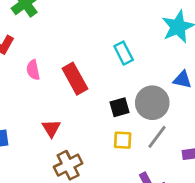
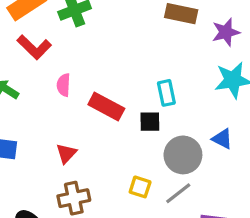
red rectangle: (75, 79) -> (106, 106), turned -48
black square: (120, 107) -> (150, 122), moved

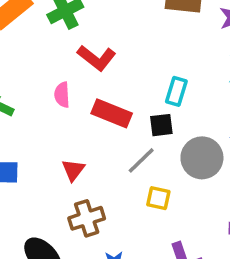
red L-shape: (34, 47) -> (97, 58), moved
cyan rectangle: (166, 93) -> (176, 91), turned 35
gray line: (178, 193) -> (141, 160), moved

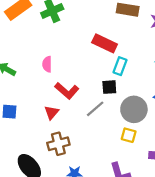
red L-shape: (97, 58) -> (67, 91), moved
red rectangle: (112, 113) -> (105, 43), moved
yellow square: (158, 198) -> (129, 135), moved

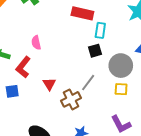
red L-shape: (67, 91) -> (23, 67), moved, turned 100
gray line: (95, 109) -> (88, 83), moved
brown cross: (58, 144) -> (71, 99), moved

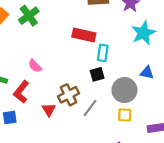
pink semicircle: (36, 43) -> (35, 66), turned -32
brown cross: (71, 99) -> (69, 95), moved

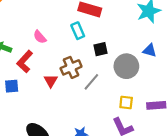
cyan rectangle: (103, 53) -> (78, 31), moved, turned -35
yellow square: (125, 115) -> (126, 102), moved

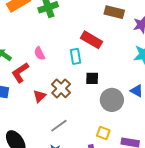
brown cross: (71, 67) -> (61, 88), turned -36
gray line: (91, 82) -> (59, 126), moved

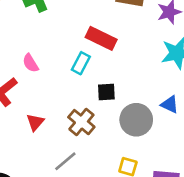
cyan rectangle: (75, 56) -> (81, 63), turned 42
brown cross: (61, 88) -> (81, 122), moved

